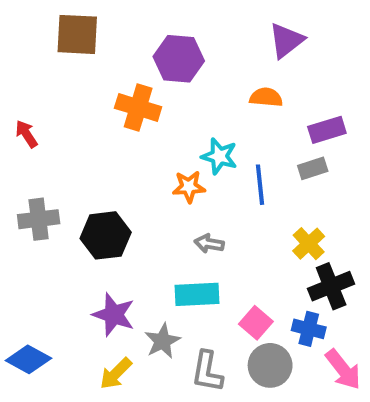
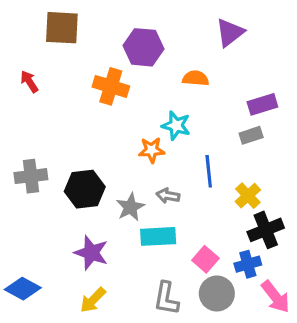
orange semicircle: (266, 97) -> (196, 78), moved
red arrow: (26, 134) -> (29, 82), moved
blue line: (260, 185) -> (209, 171), moved
blue cross: (309, 329) -> (248, 264), turned -30
gray star: (162, 341) -> (130, 207), moved

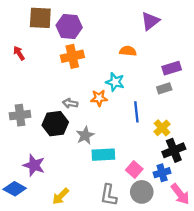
purple hexagon: (143, 47) -> (69, 26), moved
orange cross: (111, 86) -> (72, 56), turned -30
gray arrow: (168, 196) -> (70, 103), moved
purple star: (91, 253) -> (34, 165), moved

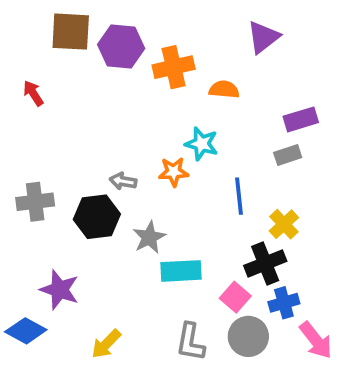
orange cross: (72, 56) -> (174, 67), moved
black cross: (174, 150) -> (265, 263), moved

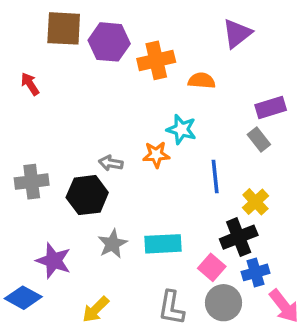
gray rectangle: (288, 155) -> (259, 140), turned 70
gray star: (149, 237) -> (112, 244), moved

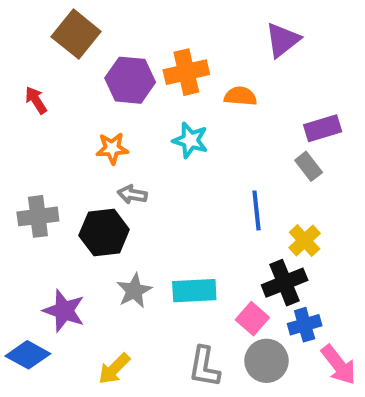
brown square: (64, 28) -> (76, 34), turned 36
purple hexagon: (109, 42) -> (130, 80), moved
cyan star: (181, 129) -> (190, 140), moved
orange star: (156, 155) -> (112, 148), moved

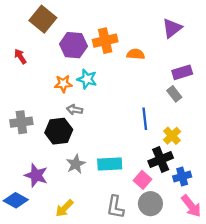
purple triangle: (283, 40) -> (172, 28), moved
cyan star: (190, 140) -> (87, 79), moved
blue cross: (305, 325) -> (182, 176), moved

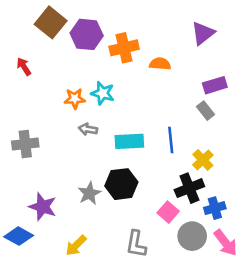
purple hexagon: (73, 45) -> (87, 34), moved
black hexagon: (59, 131) -> (121, 184), moved
cyan rectangle: (110, 164) -> (129, 141), moved
gray circle: (150, 204) -> (192, 236), moved

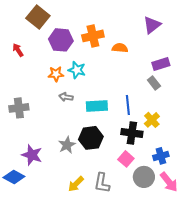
purple hexagon: (87, 34) -> (61, 40), moved
black cross: (189, 188) -> (132, 133), moved, turned 30
yellow arrow: (76, 245) -> (76, 184), moved

